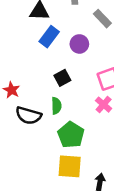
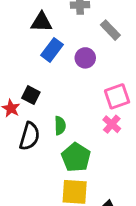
black square: (62, 78) -> (31, 95), moved, turned -35
black semicircle: (28, 115) -> (30, 136), turned -90

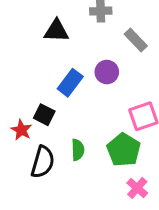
blue rectangle: (52, 50) -> (70, 83), moved
pink cross: (112, 124) -> (137, 188), moved
green pentagon: (76, 157) -> (124, 150), moved

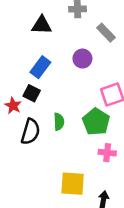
blue rectangle: (70, 83) -> (40, 67), moved
pink cross: (137, 188) -> (107, 153), turned -35

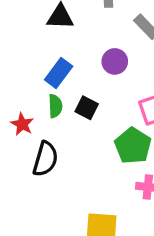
black square: (32, 93) -> (87, 108), moved
green semicircle: (59, 122) -> (55, 106), moved

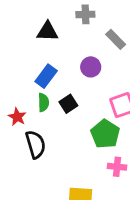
black square: (87, 108) -> (68, 104), turned 30
black semicircle: (45, 159) -> (36, 144), turned -32

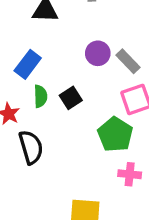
gray rectangle: (116, 39) -> (128, 61), moved
blue rectangle: (46, 76) -> (28, 64), moved

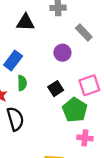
gray rectangle: (128, 61) -> (84, 32), moved
black square: (71, 98) -> (56, 89), moved

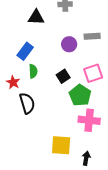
gray rectangle: (84, 32) -> (92, 36), moved, turned -49
pink cross: (85, 138) -> (89, 120), size x1.5

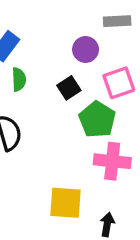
purple circle: (69, 44) -> (86, 49), moved

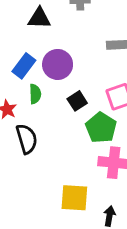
purple circle: (86, 49) -> (58, 64), moved, size x1.4

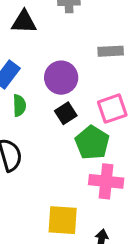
purple circle: (58, 64) -> (61, 78), moved

